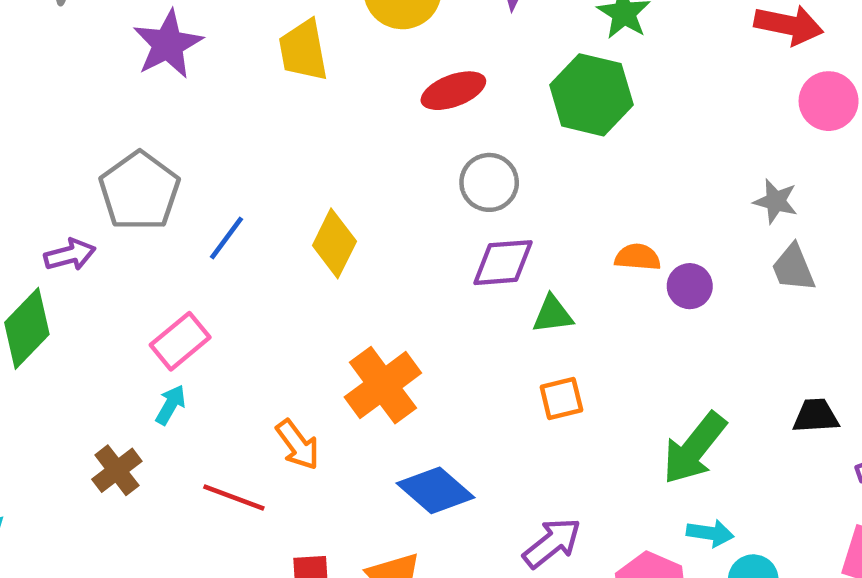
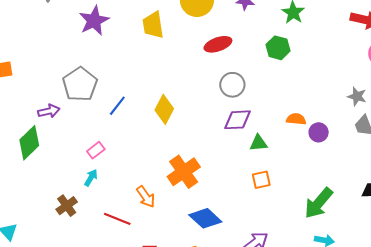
green hexagon: (591, 95) -> (278, 48), size x0.7
pink rectangle: (180, 341) -> (96, 150), size x0.7

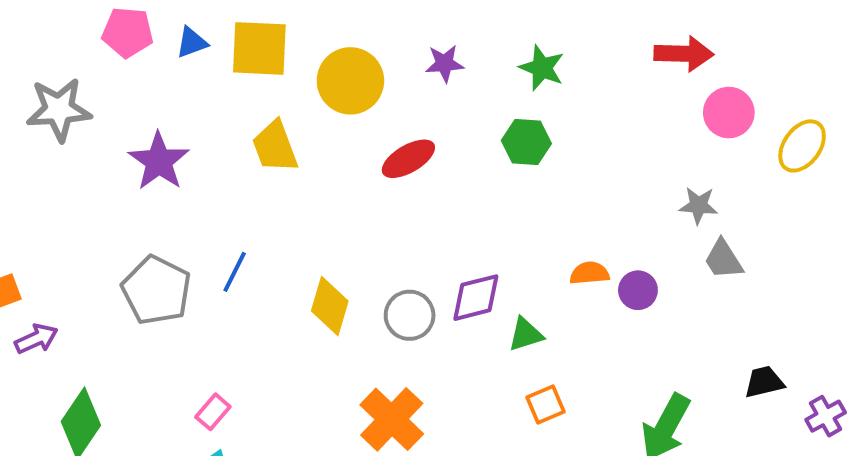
gray circle: (232, 85) -> (410, 315), moved
blue line: (117, 106) -> (235, 272), moved
purple arrow: (49, 111) -> (36, 339), moved

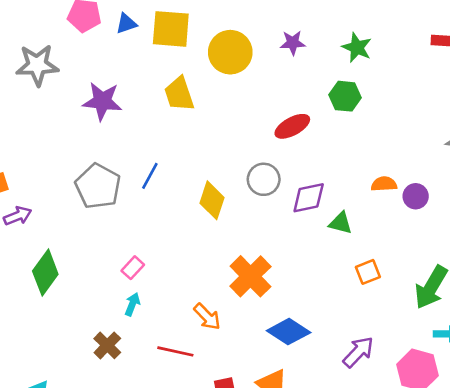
red ellipse: (408, 159) -> (292, 126), moved
purple star: (159, 161) -> (102, 101), turned -30
gray circle: (410, 315) -> (264, 179), moved
green triangle: (526, 334) -> (341, 223), turned 30
orange square: (545, 405) -> (368, 272), moved

